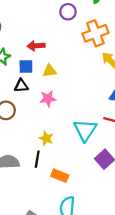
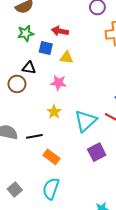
black triangle: (21, 86) -> (29, 68), moved
yellow star: (46, 138) -> (54, 112), moved
black line: (37, 159) -> (34, 136), turned 56

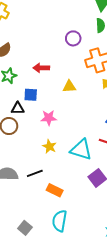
blue square: (46, 48) -> (31, 95), moved
yellow triangle: (66, 58) -> (69, 87), moved
cyan triangle: (86, 121) -> (81, 150), turned -50

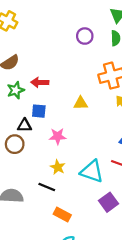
purple circle: (73, 38) -> (85, 36), moved
red arrow: (41, 68) -> (40, 82), moved
black line: (35, 173) -> (47, 187), moved, turned 42

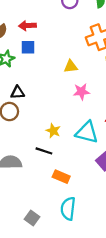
red arrow: (40, 82) -> (27, 26), moved
blue square: (39, 111) -> (28, 47), moved
pink star: (58, 136) -> (81, 92), moved

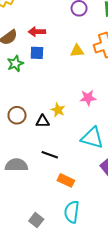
yellow triangle: (71, 67) -> (77, 51), moved
black triangle: (18, 92) -> (43, 121), moved
yellow star: (53, 131) -> (58, 110), moved

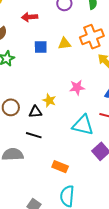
red arrow: (37, 32) -> (30, 17), moved
blue square: (37, 53) -> (41, 47), moved
black line: (50, 155) -> (34, 135), moved

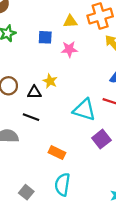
blue square: (41, 47) -> (45, 37), moved
pink star: (77, 87) -> (69, 49), moved

